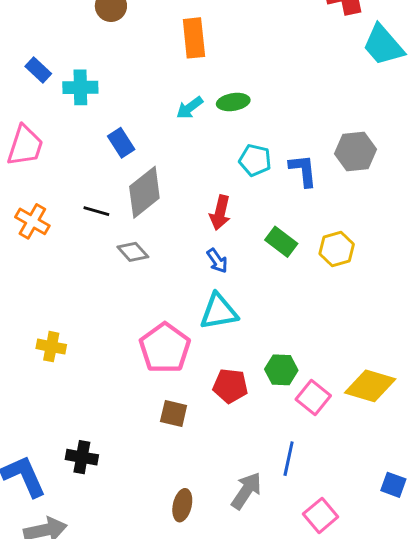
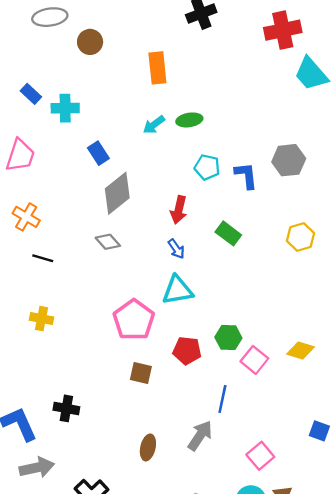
black line: (96, 211) -> (43, 258), moved
yellow hexagon: (337, 249) -> (300, 237), moved
yellow diamond: (370, 386) -> (300, 351), size x0.7
blue line: (289, 459) -> (222, 399), moved

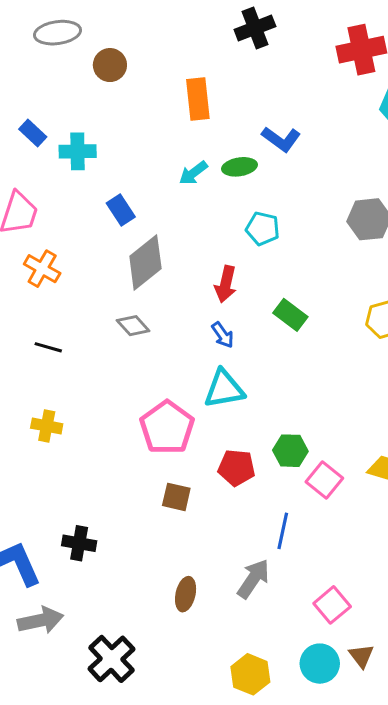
blue L-shape: (246, 176) -> (281, 139), moved, turned 132
orange cross: (26, 217) -> (42, 269), moved

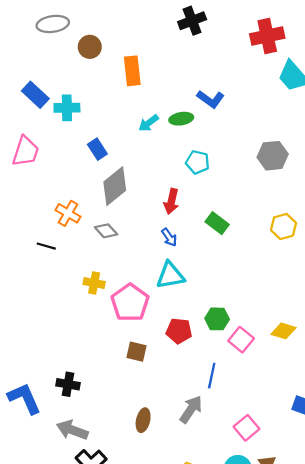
orange rectangle: (198, 99) -> (132, 71), moved
blue rectangle: (33, 133) -> (35, 95), size x1.4
orange cross: (42, 269) -> (68, 213), moved
yellow cross: (47, 426) -> (94, 283), moved
gray arrow: (41, 620) -> (72, 430), moved, turned -148

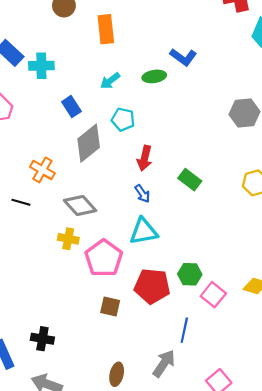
cyan arrow: (149, 123) -> (110, 81), moved
cyan pentagon: (198, 162) -> (123, 119), moved
gray diamond: (106, 231) -> (80, 205), moved, size x1.4
red pentagon: (179, 331) -> (152, 286), size x1.4

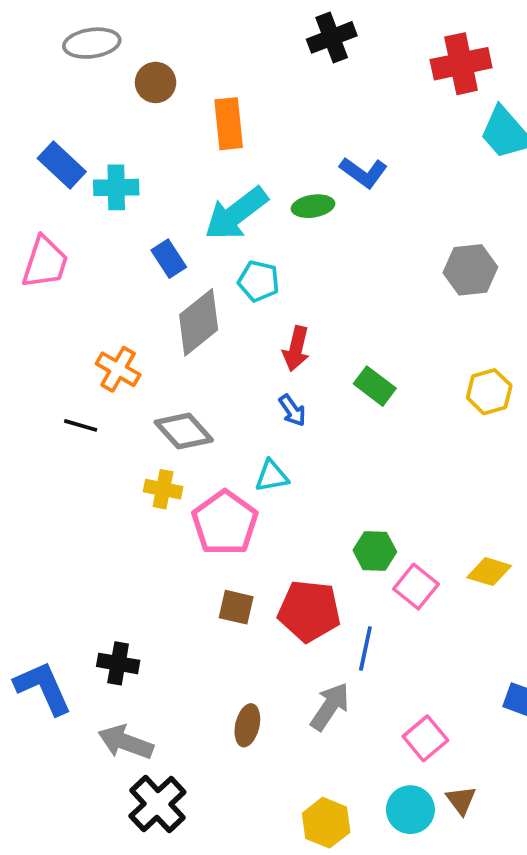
cyan arrow: (110, 81) -> (236, 214), size x1.8
cyan triangle: (143, 231) -> (272, 476), moved, size x0.7
red pentagon: (152, 286) -> (309, 611), moved

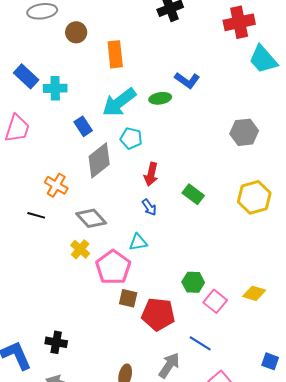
yellow hexagon: (489, 392) -> (254, 197), size x1.4
yellow cross: (163, 489) -> (80, 249), turned 30
brown square: (236, 607) -> (128, 298), moved
blue line: (365, 648) -> (200, 343), moved, turned -70

